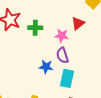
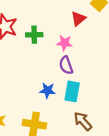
red triangle: (78, 23) -> (78, 19), moved
blue star: (46, 67) -> (47, 90), moved

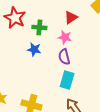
red triangle: (78, 19) -> (71, 17), moved
blue star: (47, 90) -> (34, 49), moved

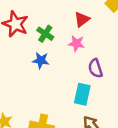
green cross: (39, 27) -> (45, 34), turned 32
purple semicircle: (64, 57) -> (95, 68), moved

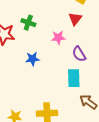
red triangle: (82, 19) -> (75, 19), moved
green cross: (45, 34) -> (28, 23), moved

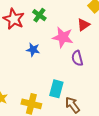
pink star: (58, 37) -> (63, 37), size x1.5
cyan rectangle: (74, 78) -> (56, 89), moved

